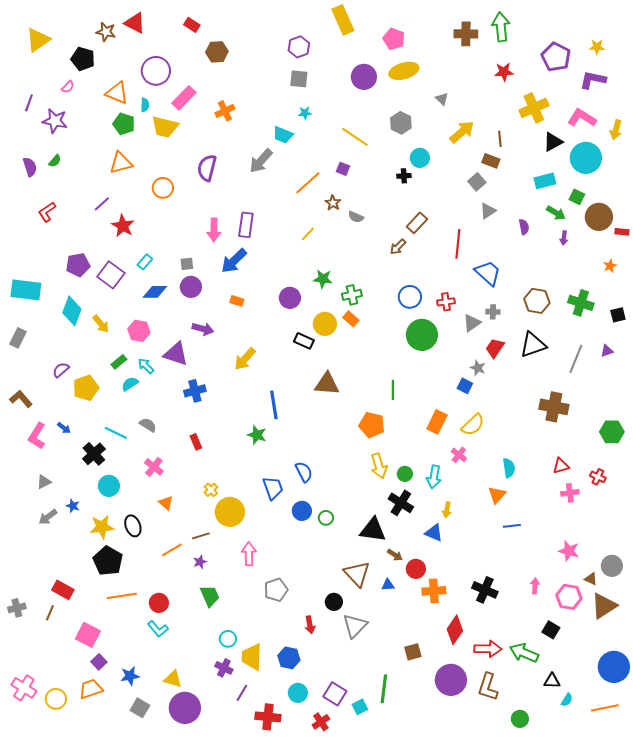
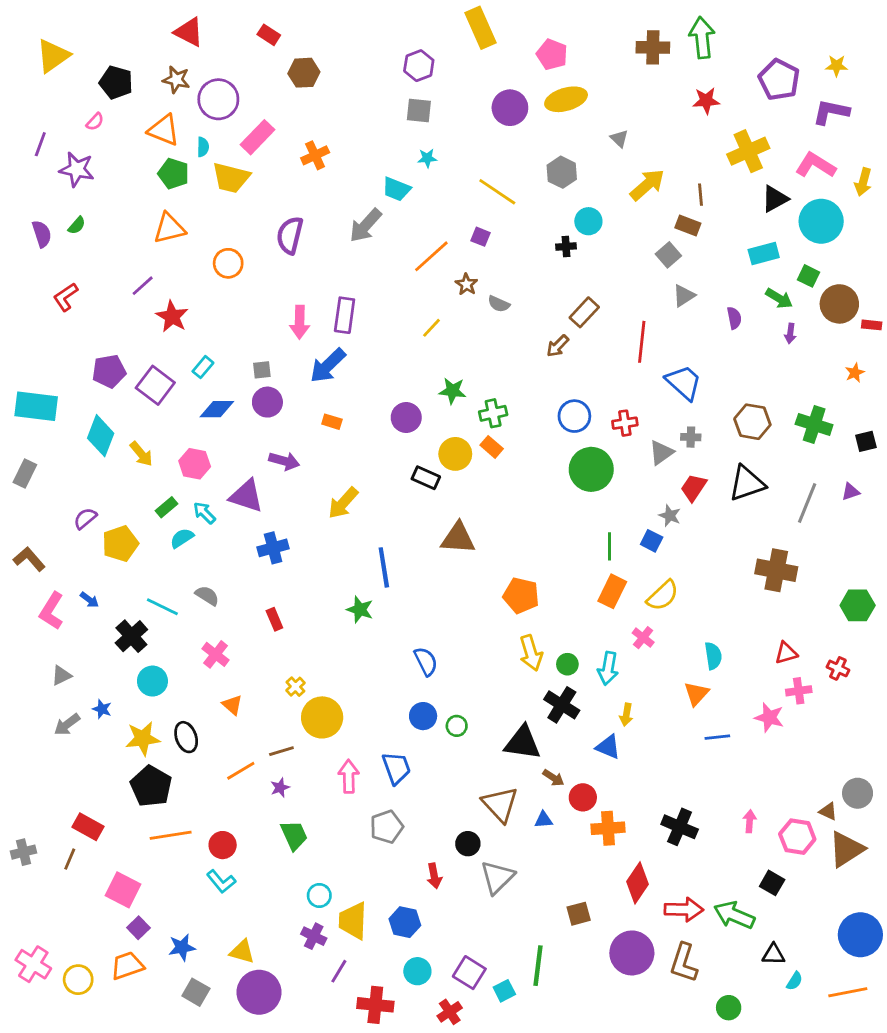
brown star: (106, 32) -> (176, 80), moved
green line: (393, 390) -> (609, 546), moved
blue trapezoid: (273, 488) -> (396, 768), moved
pink star: (569, 551) -> (769, 717), moved

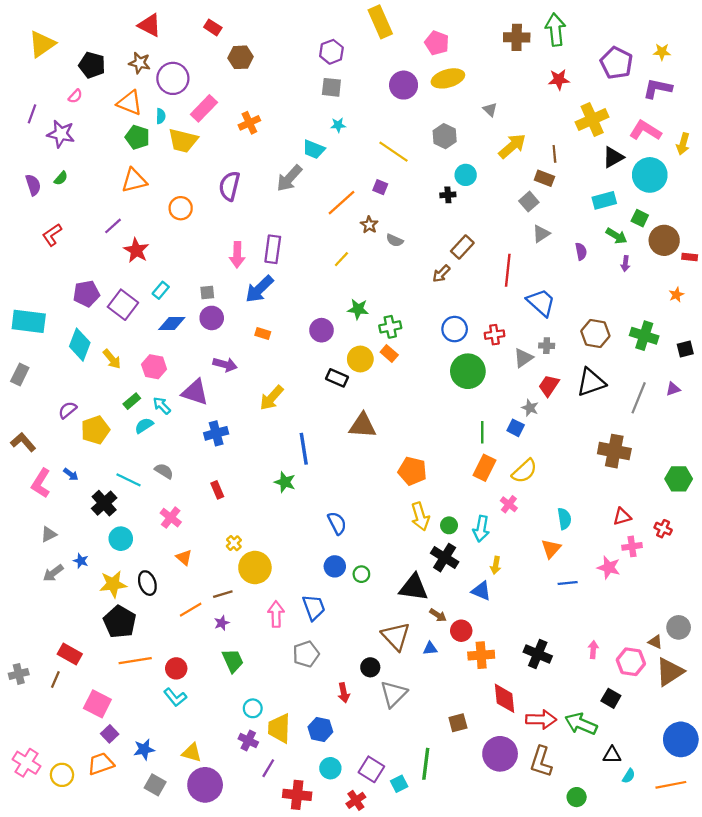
red diamond: (637, 883) -> (504, 698), turned -40

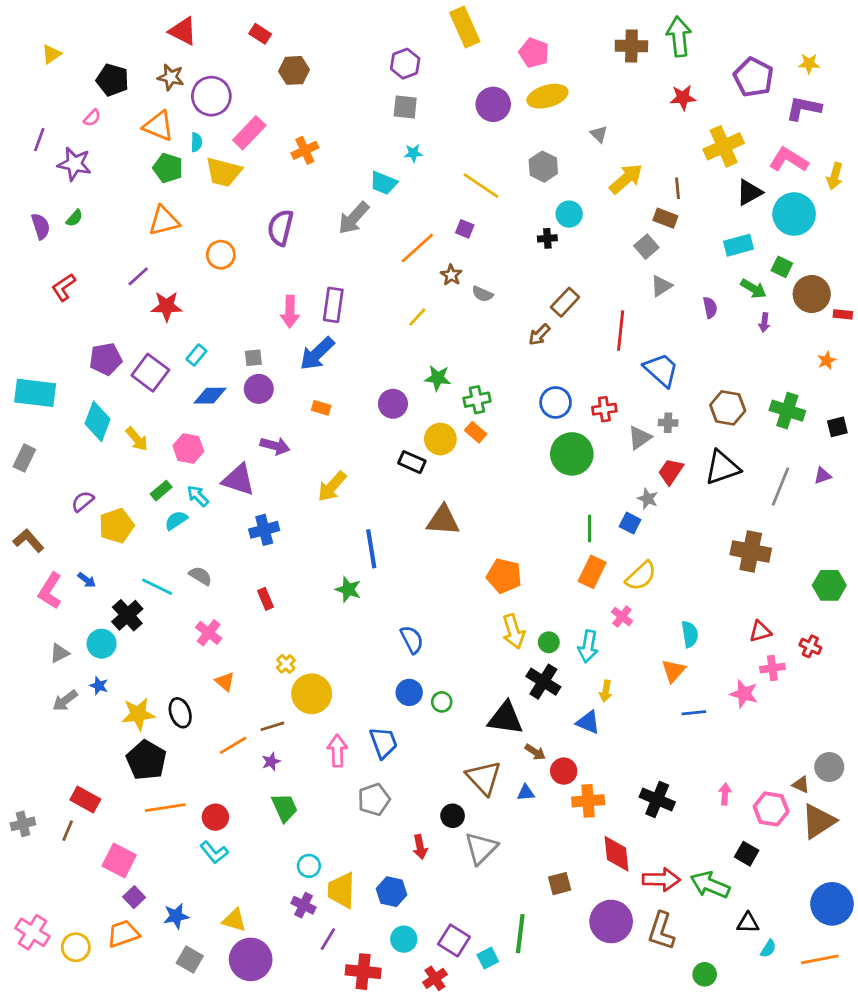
yellow triangle: (42, 44) -> (51, 54), size x0.6
red star: (136, 250) -> (167, 306), turned -30
cyan circle: (121, 539) -> (102, 644), moved

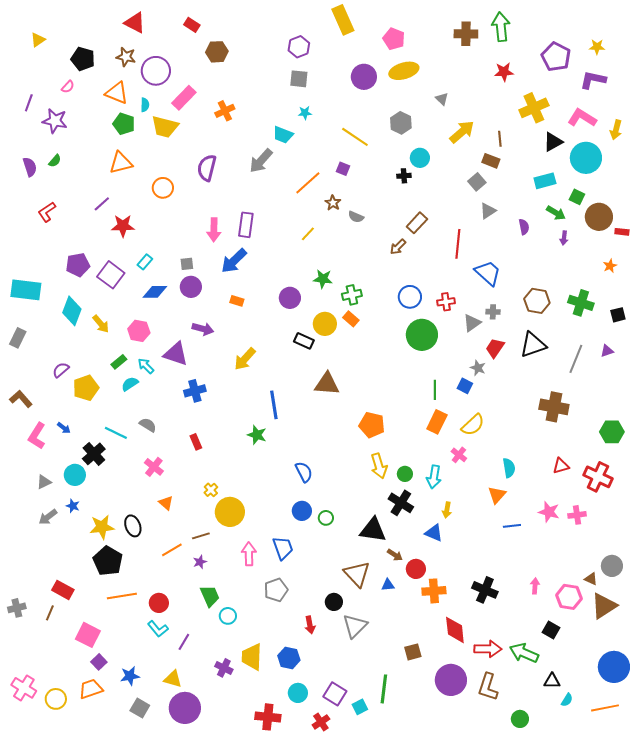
red cross: (810, 646) -> (598, 477), size x1.8
pink cross: (772, 668) -> (577, 515), moved
cyan circle: (309, 866) -> (228, 616), moved
purple line: (328, 939) -> (184, 642), moved

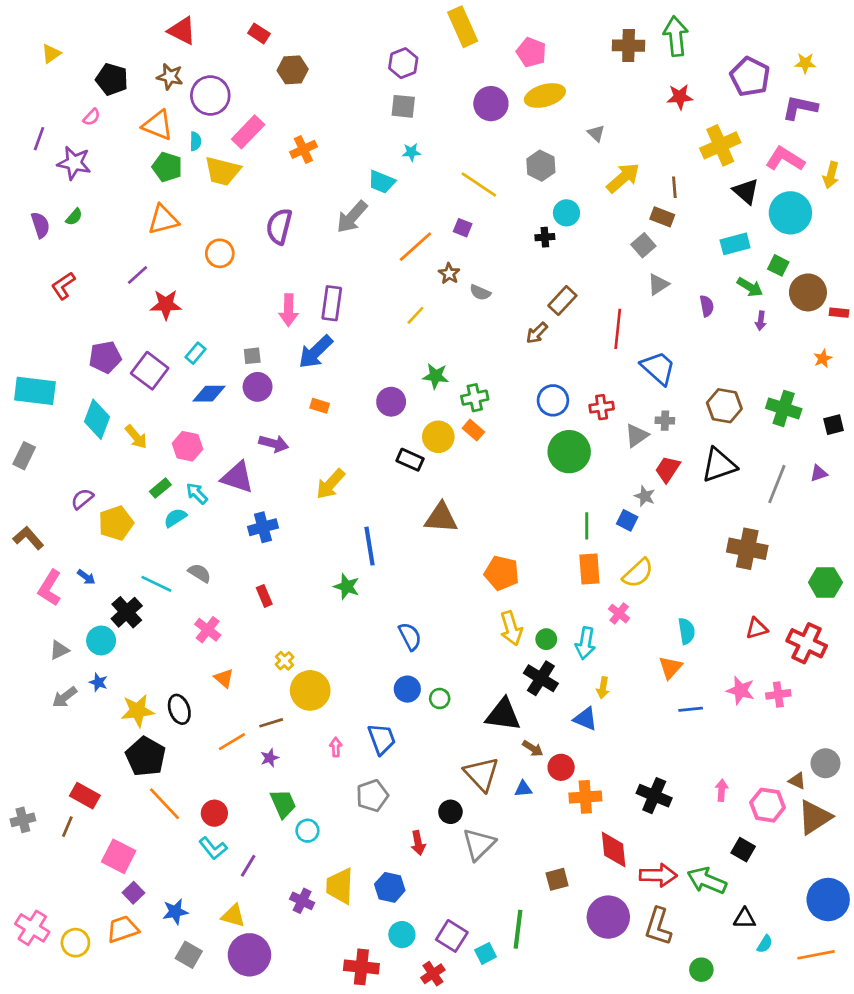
black triangle: (553, 142) -> (746, 191), turned -50
orange rectangle: (437, 422) -> (589, 569), turned -30
pink arrow: (249, 554) -> (336, 747), size x0.6
orange line: (122, 596) -> (164, 804), turned 56

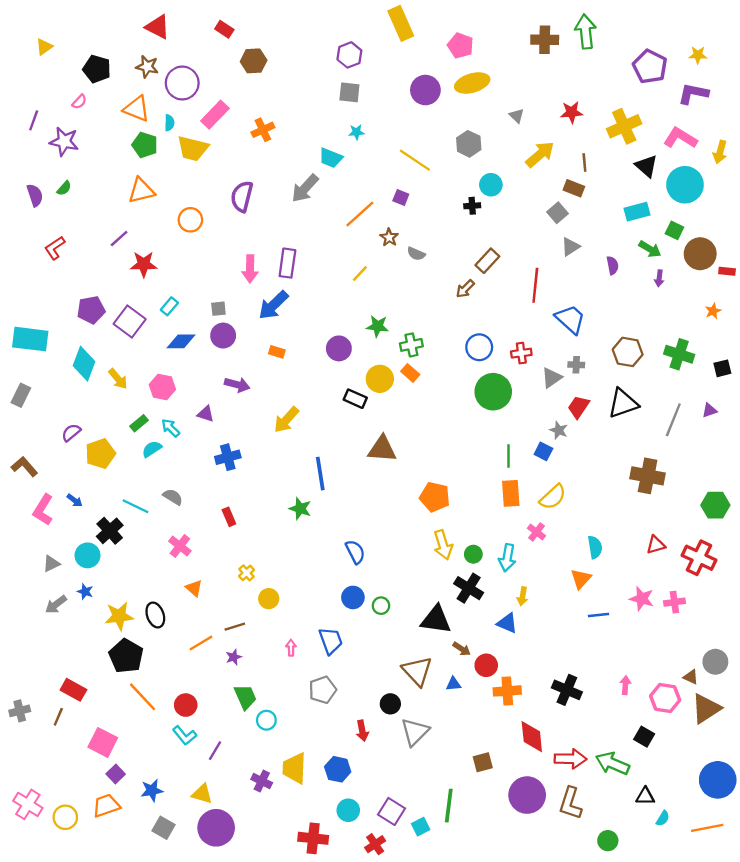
red star: (680, 97) -> (572, 112), moved
purple triangle: (237, 477) -> (206, 414), size x0.6
yellow circle: (310, 690) -> (269, 599), size x0.6

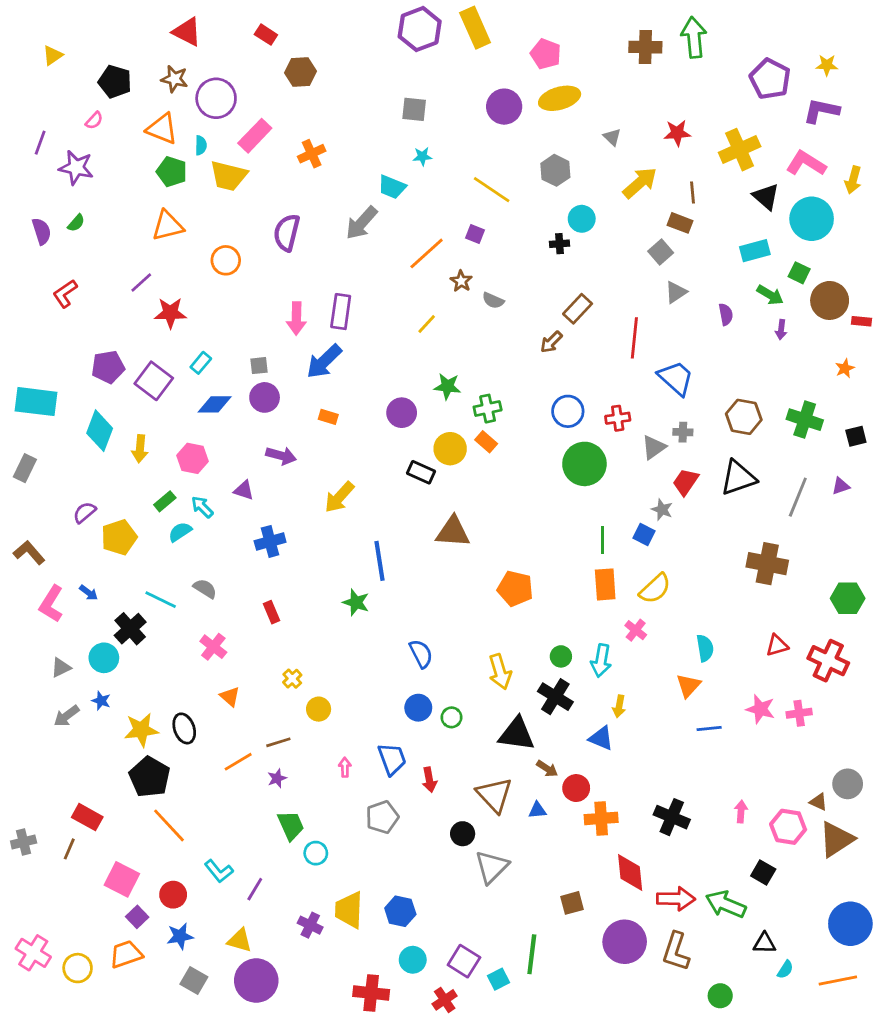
purple hexagon: (349, 55) -> (420, 29), moved, size x1.4
yellow arrow: (118, 379) -> (140, 449), turned 45
yellow arrow: (443, 545) -> (500, 672), moved
red circle: (186, 705) -> (173, 895), moved
red arrow: (362, 731) -> (429, 780), moved

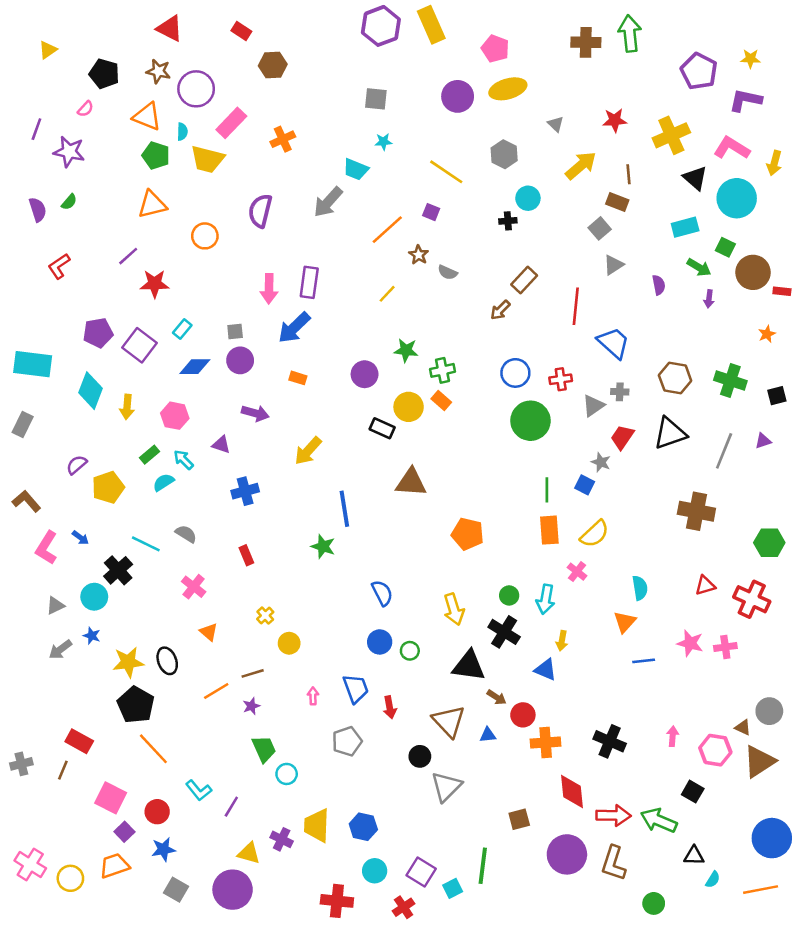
yellow triangle: (240, 940) -> (249, 853), moved

